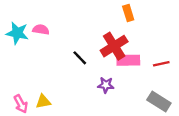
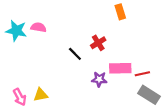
red cross: (114, 46) -> (98, 43), moved, size x0.6
pink rectangle: (128, 60) -> (120, 68), moved
red line: (161, 64) -> (142, 74), moved

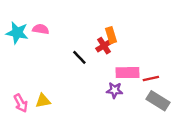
orange rectangle: (120, 12) -> (111, 35), moved
purple star: (99, 79) -> (115, 90), moved

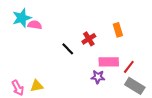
cyan star: (17, 33) -> (22, 18), moved, turned -30
orange rectangle: (111, 35) -> (118, 30), moved
red line: (151, 78) -> (129, 67), turned -40

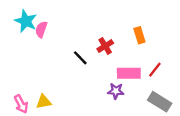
cyan star: (22, 18) -> (26, 21), turned -30
pink semicircle: (35, 25) -> (41, 29), turned -80
red line: (129, 67) -> (155, 70), moved

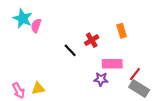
red line: (155, 70) -> (135, 74), moved

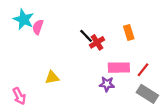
black line: (70, 50) -> (86, 36), moved
red line: (135, 74) -> (143, 70), moved
yellow triangle: (38, 88) -> (52, 77), moved

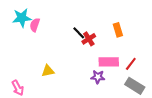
cyan star: (24, 19) -> (22, 18), turned -30

